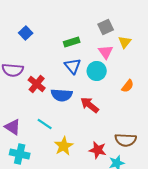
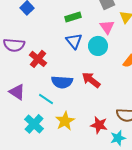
blue semicircle: (62, 95) -> (62, 82), moved
purple triangle: (13, 127) -> (17, 92), moved
cyan cross: (20, 154) -> (34, 124), moved, turned 30

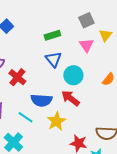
cyan circle: (98, 46) -> (73, 75), moved
yellow star: (65, 121) -> (56, 121), moved

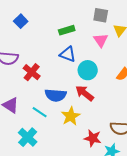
gray square: (86, 20) -> (101, 15), turned 35
blue triangle: (53, 59) -> (68, 54), turned -30

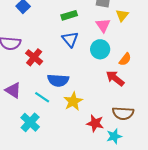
blue triangle: (68, 54) -> (70, 39), turned 30
cyan circle: (88, 70) -> (100, 49), moved
red arrow: (85, 93) -> (115, 78), moved

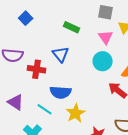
green rectangle: (69, 15) -> (72, 27), turned 42
blue triangle: (70, 39) -> (61, 54), moved
red cross: (34, 57) -> (37, 69), turned -30

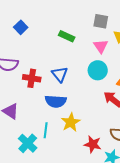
blue triangle: (61, 54) -> (60, 74), moved
cyan line: (45, 109) -> (46, 130), moved, turned 63

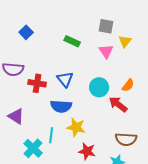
cyan circle: (98, 70) -> (99, 87), moved
yellow star: (71, 122) -> (76, 127), turned -30
red star: (93, 144) -> (87, 151), moved

